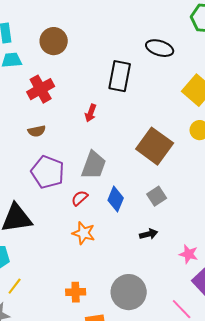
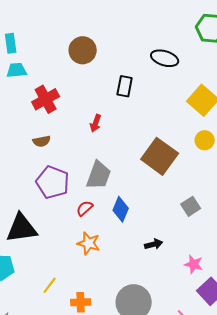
brown circle: (54, 41) -> (83, 50), moved
black rectangle: (120, 76) -> (125, 86), size x0.7
gray square: (157, 196) -> (191, 206), moved
yellow line: (15, 286) -> (50, 285), moved

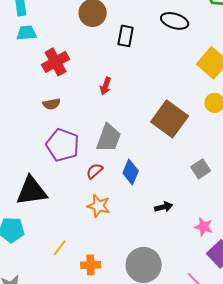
black rectangle: (125, 86) -> (126, 36), moved

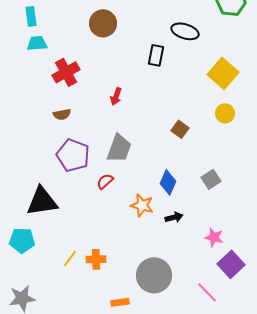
black rectangle: (126, 36) -> (156, 55), moved
brown square: (170, 119) -> (180, 129), size x0.5
blue diamond: (131, 172) -> (168, 182), moved
orange star: (99, 206) -> (142, 205), moved
orange cross: (91, 265) -> (96, 259), moved

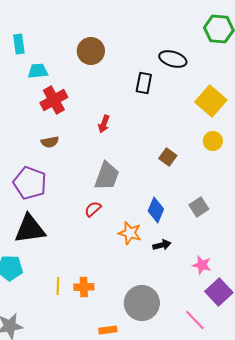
cyan trapezoid: (37, 43) -> (38, 71), moved
purple pentagon: (73, 155) -> (30, 183), moved
yellow line: (70, 258) -> (58, 286), turned -36

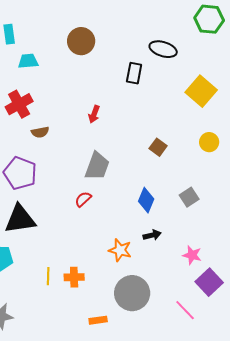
red cross: (54, 100) -> (19, 104), moved
yellow circle: (213, 141) -> (209, 142), moved
orange star: (130, 233) -> (120, 250), moved

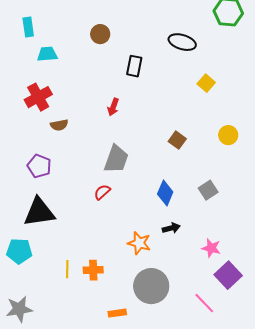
brown circle: (81, 41) -> (100, 34), size x0.7
black rectangle: (134, 73) -> (134, 66), moved
yellow square: (201, 91) -> (206, 83), moved, size x0.6
purple pentagon: (20, 173) -> (39, 166), size x0.7

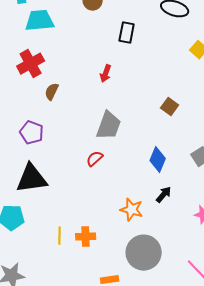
cyan trapezoid: (47, 54) -> (40, 21), size x1.4
brown semicircle: (59, 125) -> (52, 92), turned 126
black arrow: (171, 228) -> (164, 195), turned -36

